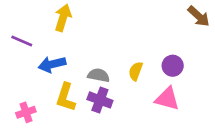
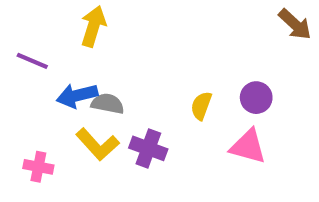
gray semicircle: (99, 75) -> (108, 104), moved
yellow L-shape: (66, 97) -> (97, 144), turned -60
pink cross: (26, 112) -> (38, 167), turned 30

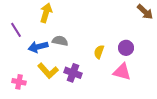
purple line: (32, 61) -> (16, 30), turned 35
gray semicircle: (108, 104) -> (60, 41), moved

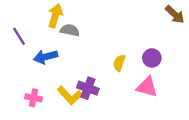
gray semicircle: (60, 41) -> (70, 30), moved
yellow L-shape: (48, 71) -> (70, 95), moved
pink cross: (19, 82) -> (34, 98), moved

